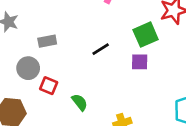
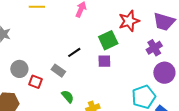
gray rectangle: (47, 41) -> (58, 71), moved, turned 48
green semicircle: (80, 102) -> (68, 97), moved

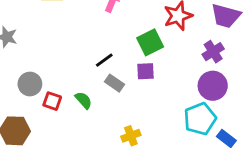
gray rectangle: (58, 71) -> (114, 83), moved
purple circle: (164, 73) -> (213, 86), moved
green semicircle: (68, 97) -> (84, 100), moved

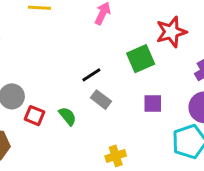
purple square: (145, 71) -> (153, 103), moved

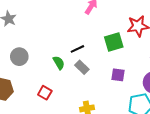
red square: (34, 116) -> (45, 93), moved
green semicircle: (68, 116) -> (59, 63), moved

